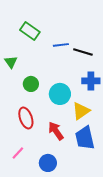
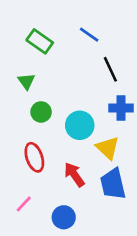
blue line: (61, 45) -> (89, 35), moved, turned 42
black line: (83, 52) -> (110, 69), turned 48
green triangle: (11, 62) -> (26, 81), moved
yellow triangle: (81, 111) -> (108, 148), turned -42

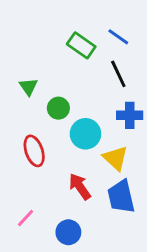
blue line: (89, 35) -> (118, 37), moved
green rectangle: (40, 41) -> (81, 45), moved
green circle: (41, 112) -> (58, 108), moved
red ellipse: (34, 157) -> (34, 151), moved

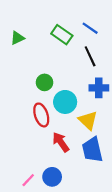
green triangle: (28, 87) -> (17, 38), moved, turned 40
red ellipse: (34, 151) -> (41, 115), moved
pink line: (26, 218) -> (28, 180), moved

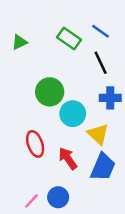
green circle: (44, 82) -> (50, 92), size x1.5
red ellipse: (41, 115) -> (35, 144), moved
blue trapezoid: (92, 150) -> (103, 167), turned -144

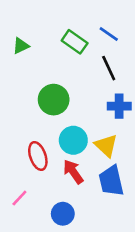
cyan circle: (73, 114) -> (73, 140), moved
blue trapezoid: (103, 167) -> (111, 181), turned 144
pink line: (31, 201) -> (19, 198), moved

